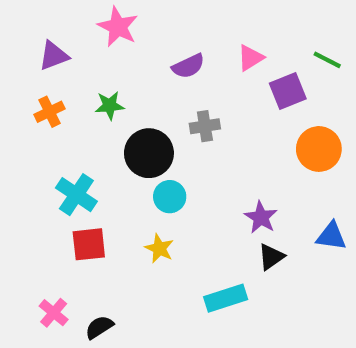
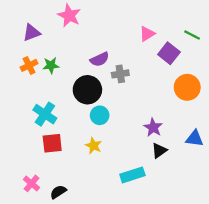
purple semicircle: (188, 66) -> (100, 59), moved
purple square: (288, 91) -> (169, 53), turned -30
green star: (110, 105) -> (51, 65), moved

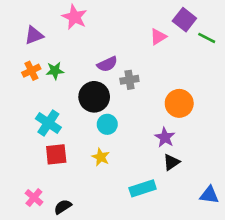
purple square: (169, 53) -> (184, 20), moved
orange circle: (187, 87) -> (179, 103), moved
blue triangle: (194, 138) -> (209, 195), moved

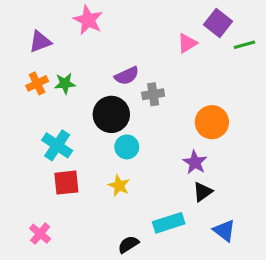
green line: (207, 38) -> (244, 45), turned -42
blue triangle: (209, 195) -> (224, 230), moved, turned 30
black semicircle: (63, 207) -> (128, 244), moved

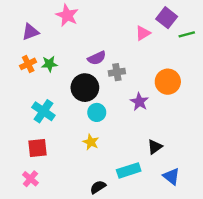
orange circle: (212, 122) -> (168, 82), moved
purple star: (195, 162) -> (139, 102), moved
red square: (66, 183) -> (38, 148), moved

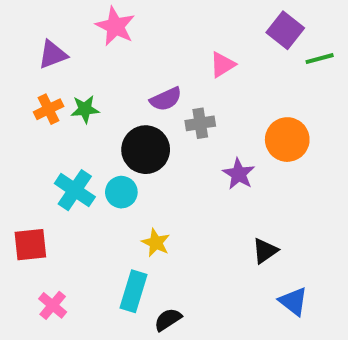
pink triangle: (143, 33) -> (223, 65), moved
cyan circle: (97, 112) -> (121, 192), moved
red square: (38, 148) -> (30, 245), moved
cyan rectangle: (129, 170) -> (134, 291), moved, turned -55

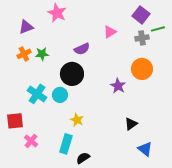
gray cross: (200, 123) -> (142, 38), moved
pink cross: (53, 305) -> (31, 141), moved

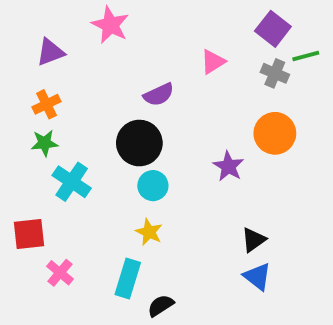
gray cross: (142, 38) -> (275, 73), turned 32
green star: (42, 54) -> (45, 143), moved
cyan circle: (60, 95) -> (153, 186), moved
blue triangle: (145, 149) -> (257, 277), moved

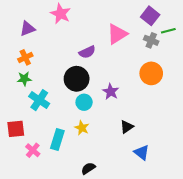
pink triangle: (213, 62) -> (117, 34), size x1.5
purple star: (228, 166) -> (111, 92), moved
black triangle: (254, 240) -> (127, 127), moved
cyan rectangle: (128, 279) -> (57, 140), moved

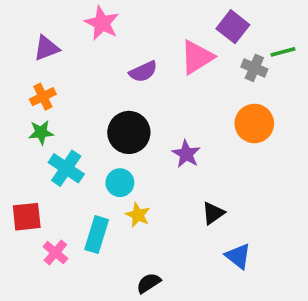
purple square: (150, 16) -> (233, 27), moved
purple semicircle: (87, 52) -> (143, 72), moved
cyan circle: (84, 102) -> (120, 183), moved

